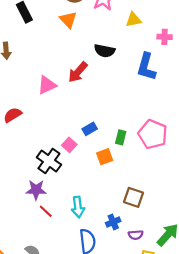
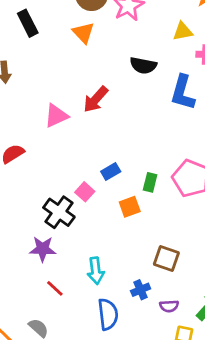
yellow triangle: (134, 20) -> (183, 31), moved
black semicircle: (105, 51) -> (143, 65), moved
red line: (46, 211) -> (55, 288), moved

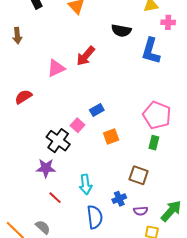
green rectangle: (150, 182) -> (154, 143), moved

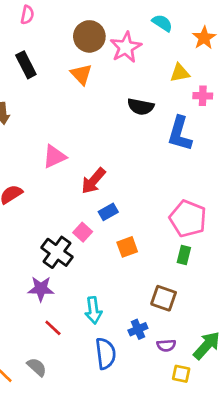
red arrow: (86, 56) -> (93, 181), moved

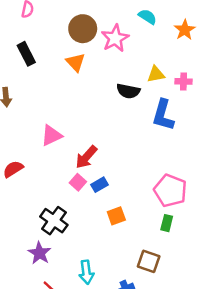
yellow triangle: (180, 73) -> (156, 74), moved
pink square: (83, 232) -> (78, 182), moved
purple star: (41, 289) -> (40, 253), turned 30

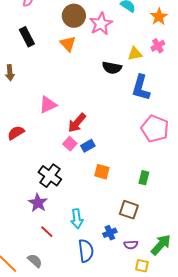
pink cross: (183, 81) -> (158, 46), moved, turned -32
pink pentagon: (170, 191) -> (155, 129), moved
orange square: (116, 216) -> (102, 172), turned 35

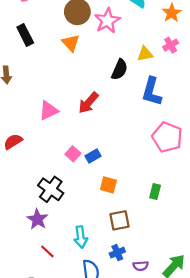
black semicircle: (112, 68) -> (120, 69), turned -78
red arrow: (77, 123) -> (88, 103), moved
brown square: (129, 210) -> (120, 220), moved, turned -30

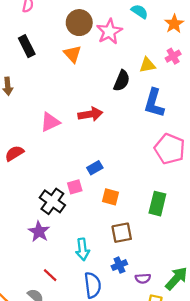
red arrow: (88, 103) -> (90, 114), turned -140
pink square: (73, 154) -> (75, 187), moved, turned 32
green rectangle: (155, 192) -> (157, 204), size x1.5
red line: (47, 251) -> (50, 275), moved

